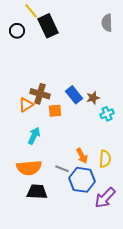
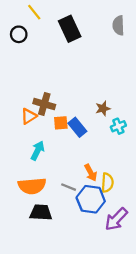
black rectangle: (48, 26) -> (70, 29), moved
blue rectangle: (74, 95) -> (77, 127), moved
yellow semicircle: (105, 159) -> (107, 183), moved

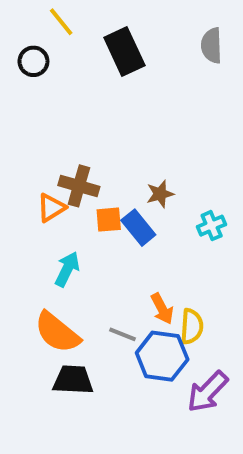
brown star: (103, 108) -> (160, 194), moved
orange semicircle: (32, 186) -> (57, 332), turned 44

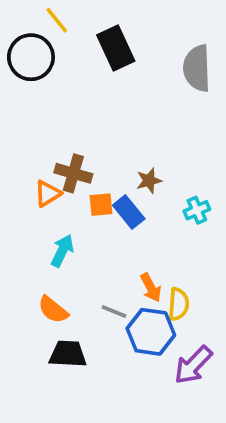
gray semicircle: (212, 46) -> (197, 68), moved, size x1.4
black circle: (33, 61) -> (31, 57), size x1.6
orange semicircle: (57, 332) -> (53, 310), size x0.7

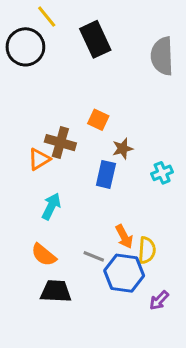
orange square: (101, 205) -> (98, 120), moved, turned 30
blue rectangle: (129, 212) -> (106, 174), turned 52
purple arrow: (193, 365) -> (159, 300), size x0.6

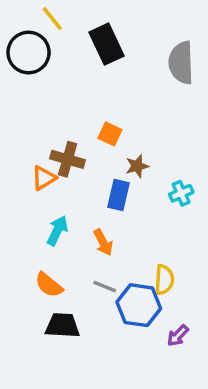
orange arrow: (124, 237) -> (103, 242), moved

